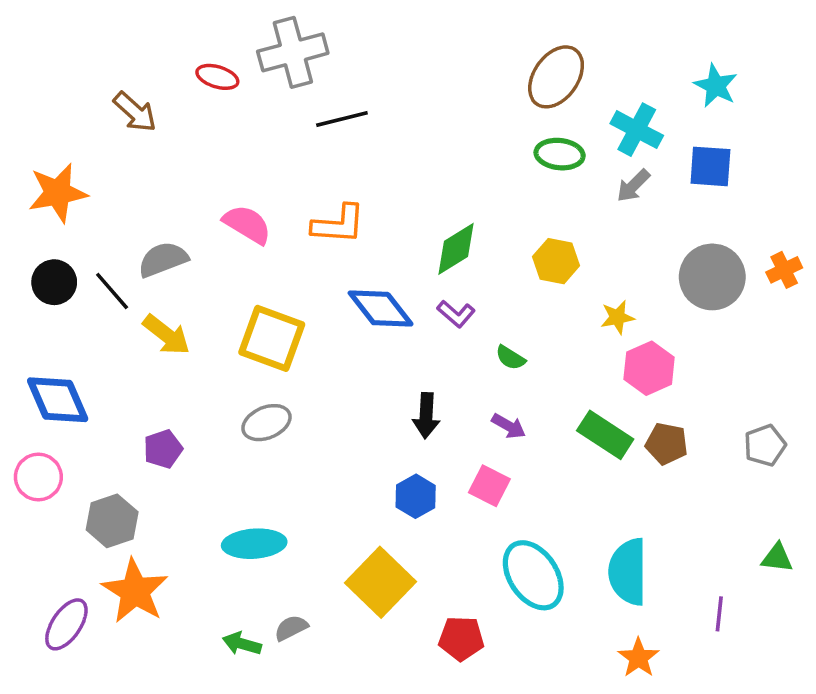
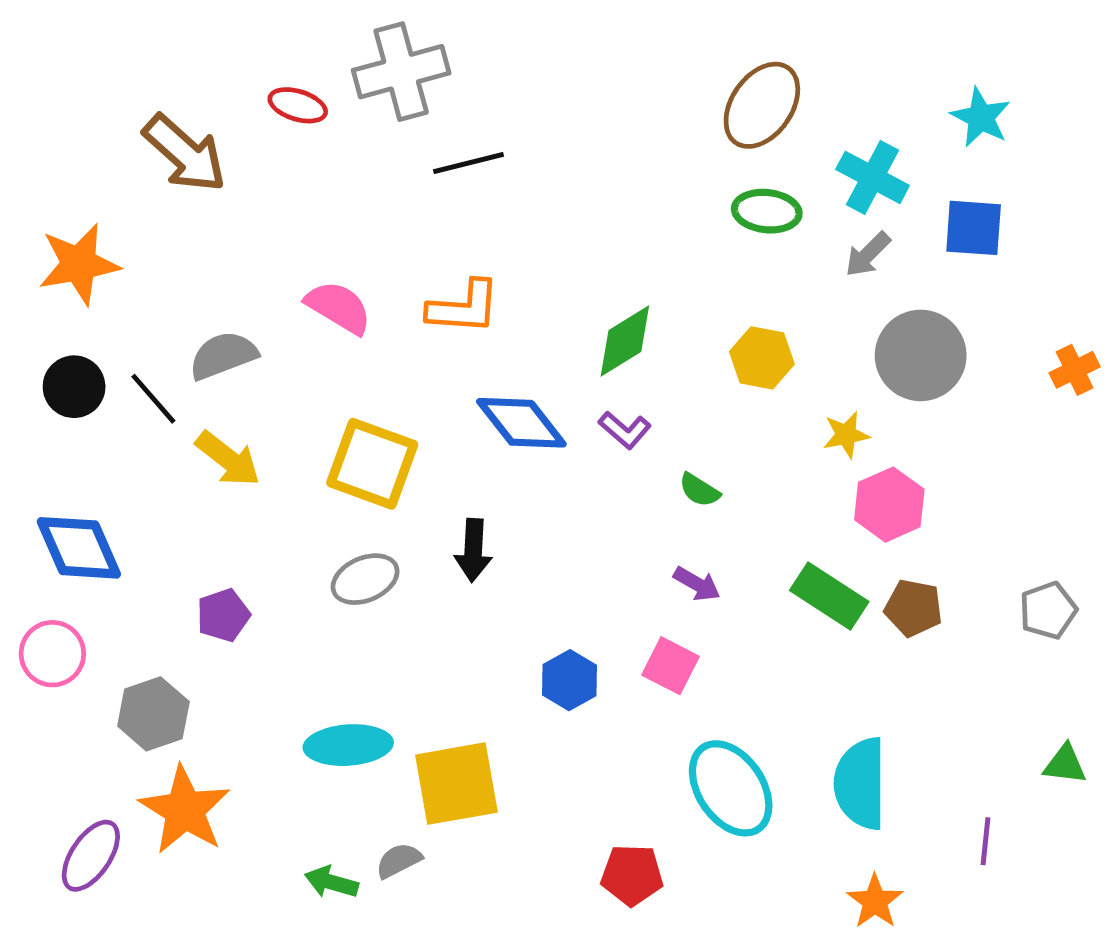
brown arrow: (135, 112) -> (185, 153), size x1.4
gray circle: (712, 277) -> (921, 355), moved
black arrow: (426, 416) -> (473, 550), moved
yellow square: (381, 582) -> (456, 784), moved, turned 36

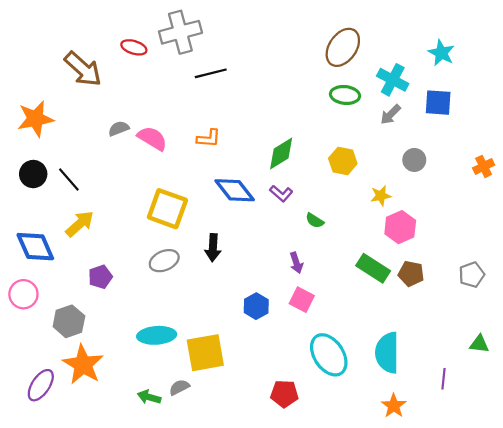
orange L-shape: (464, 307) -> (209, 138), size x0.7
gray semicircle: (223, 355) -> (119, 129), moved, size x0.7
gray circle: (921, 355) -> (414, 160), size x0.6
yellow arrow: (228, 459) -> (80, 224), moved, turned -80
purple arrow: (697, 584) -> (296, 263), moved, turned 42

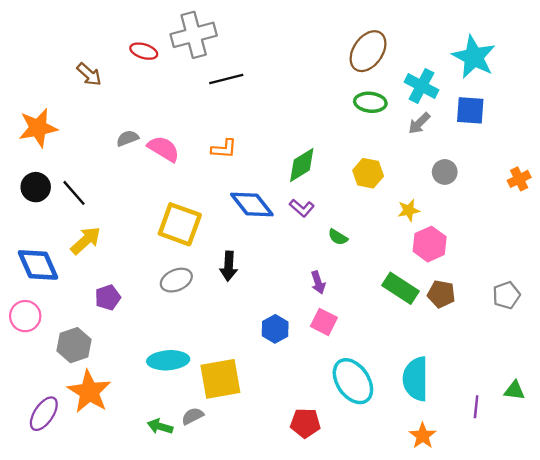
cyan star: (441, 53) -> (474, 57), size x1.5
brown arrow: (83, 69) -> (89, 74), size x0.6
green triangle: (479, 344) -> (514, 390), moved

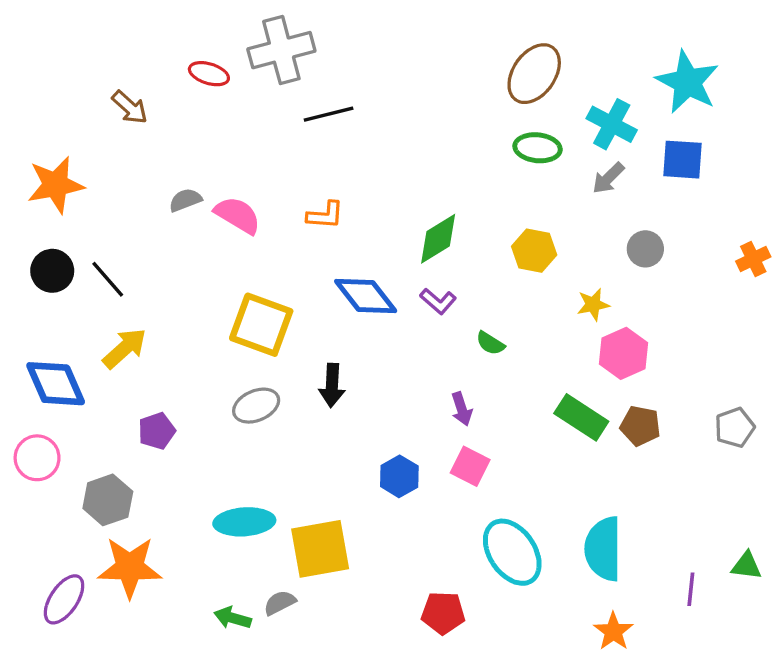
orange star: (89, 392) -> (130, 567), turned -30

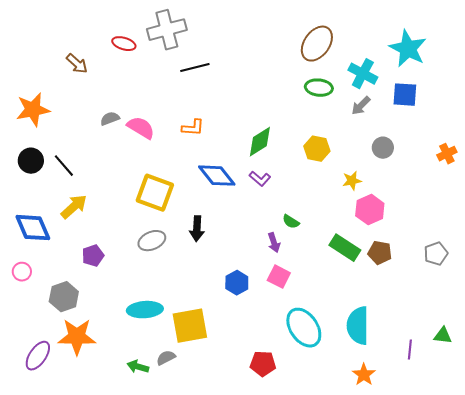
green semicircle: (490, 343) -> (291, 222), moved
pink circle: (37, 458) -> (22, 272), size x0.7

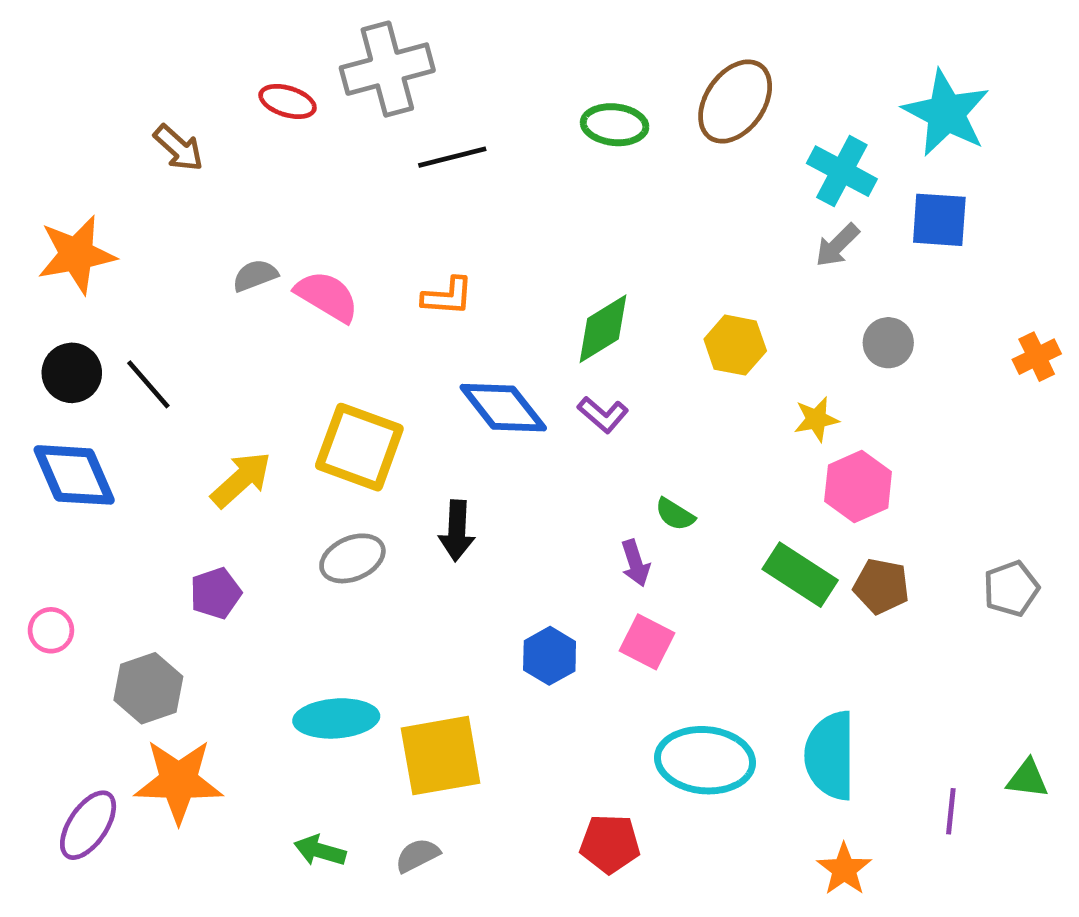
green ellipse: (319, 88) -> (615, 125), moved
yellow arrow: (74, 207) -> (241, 480), moved
blue diamond: (33, 228) -> (74, 475), moved
cyan ellipse: (304, 328) -> (705, 760), turned -51
gray semicircle: (166, 358) -> (417, 855), moved

